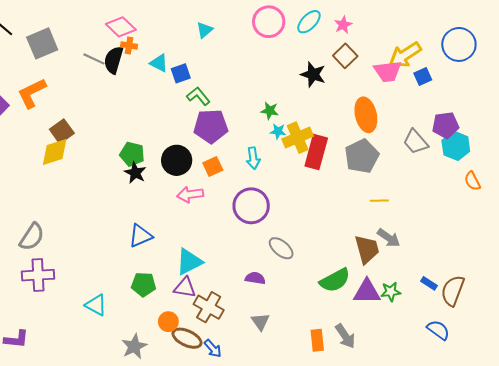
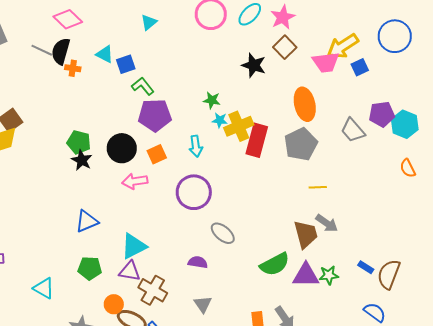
pink star: (343, 25) -> (283, 17), size x1.4
orange cross: (129, 46) -> (73, 68), moved
cyan hexagon: (456, 146) -> (405, 124), moved

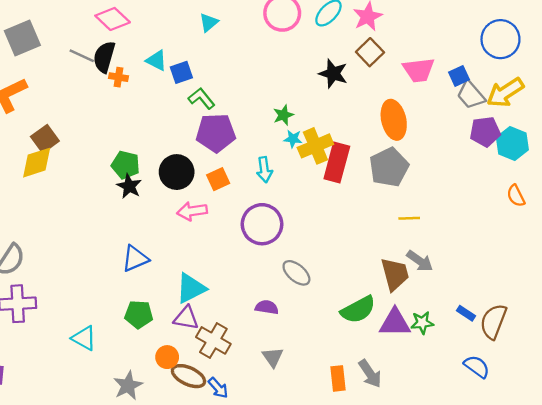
yellow arrow: (343, 46) -> (505, 93), moved
green star: (212, 100) -> (283, 115), turned -30
gray trapezoid: (353, 130) -> (471, 95), moved

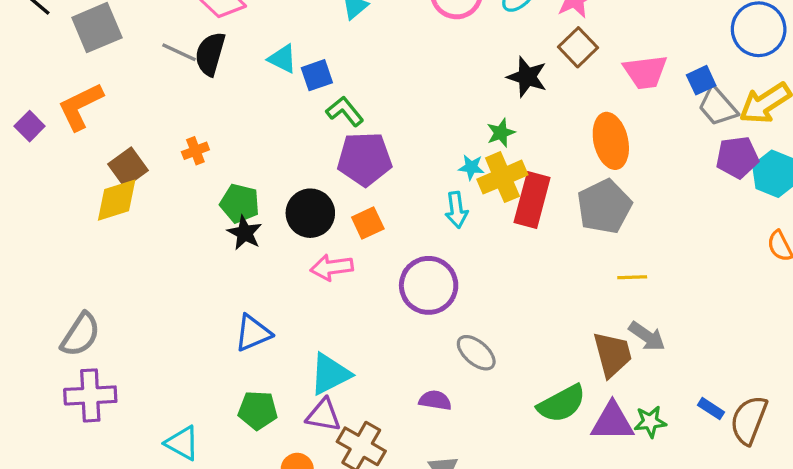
orange cross: (118, 77) -> (195, 151), moved, turned -30
green star: (283, 115) -> (501, 133), moved
cyan arrow: (264, 170) -> (456, 210), moved

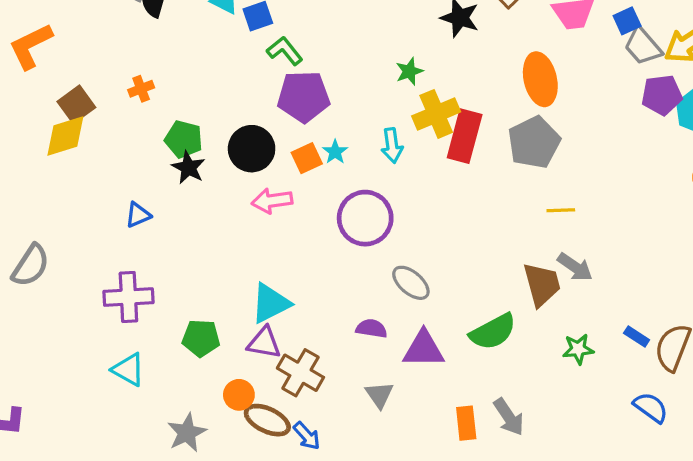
green star: (501, 133) -> (409, 71), moved
cyan star: (471, 167) -> (335, 152), moved, turned 30
blue triangle: (253, 333) -> (138, 215), moved, size x0.7
purple cross: (90, 395) -> (128, 297), moved
purple triangle: (612, 422) -> (424, 349), moved

